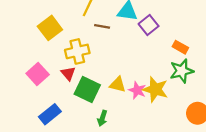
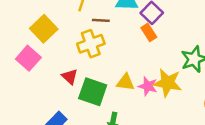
orange rectangle: (180, 47) -> (149, 32), moved, turned 35
yellow cross: (77, 51) -> (91, 44), moved
pink square: (38, 74) -> (28, 58), moved

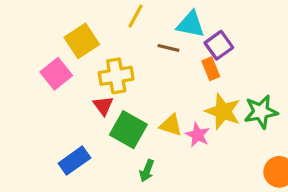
brown line: (101, 20) -> (168, 48), moved
yellow cross: (91, 44) -> (116, 76), moved
yellow star: (168, 83) -> (223, 111), moved

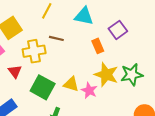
purple square: (219, 45) -> (118, 30), moved
brown line: (168, 48) -> (56, 38), moved
red triangle: (103, 106) -> (15, 71), moved

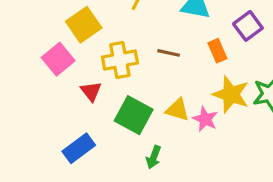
brown line: (56, 38) -> (169, 53), moved

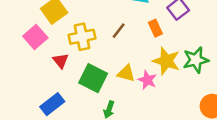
brown line: (169, 53) -> (119, 31), turned -63

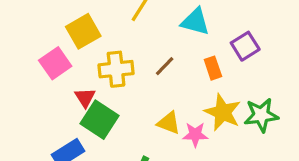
green square: (93, 78) -> (100, 120), moved
pink star: (147, 80) -> (195, 135), turned -30

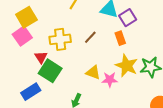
yellow square: (83, 31) -> (26, 17), moved
purple square: (245, 46) -> (128, 18), moved

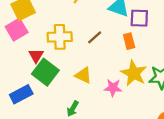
purple square: (128, 18) -> (139, 18), turned 30
yellow triangle: (93, 72) -> (83, 75), moved

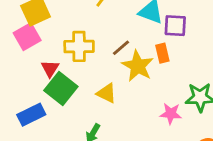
yellow star: (134, 73) -> (138, 66), moved
pink star: (113, 88) -> (171, 114), moved

